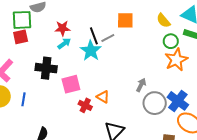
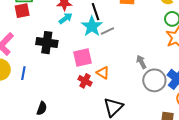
gray line: (108, 38) -> (107, 31), moved
pink square: (71, 84) -> (82, 57), moved
gray arrow: (141, 85) -> (141, 62), turned -56

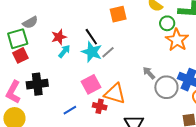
black cross: (47, 43) -> (37, 84), moved
blue line: (23, 73) -> (70, 110), moved, turned 64
orange triangle: (103, 73) -> (115, 94), size x1.6

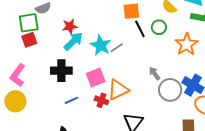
green circle: (167, 23) -> (159, 27), moved
black line: (91, 37) -> (140, 29), moved
cyan arrow: (64, 51) -> (73, 41), size x1.5
black cross: (37, 84) -> (61, 71), moved
orange triangle: (115, 94) -> (118, 90), turned -50

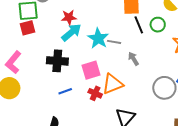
gray line: (117, 48) -> (114, 42), turned 40
gray arrow: (155, 73) -> (133, 59), moved

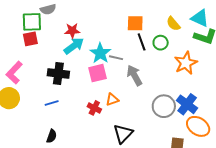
gray arrow: (133, 59) -> (134, 75), size x1.5
pink square: (91, 70) -> (98, 73), moved
orange triangle: (113, 84) -> (112, 99), size x0.6
blue line: (65, 91) -> (52, 103), moved

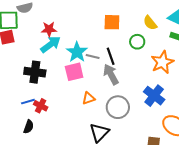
black line: (142, 42) -> (111, 56), moved
blue cross: (187, 104) -> (154, 96), moved
gray circle: (164, 106) -> (118, 107), moved
red cross: (94, 108) -> (41, 106), moved
black semicircle: (52, 136) -> (29, 127), moved

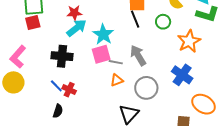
black line: (111, 56) -> (135, 19), moved
gray line: (93, 57) -> (116, 62), moved
blue line: (28, 102) -> (56, 86), turned 64

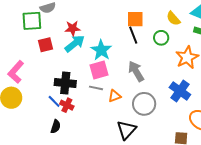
red square: (33, 22) -> (46, 45), moved
black cross: (62, 56) -> (65, 83), moved
gray line: (116, 62) -> (96, 88), moved

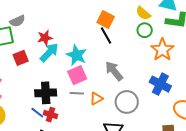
orange square: (135, 19) -> (106, 19), turned 36
green circle: (161, 38) -> (145, 30), moved

